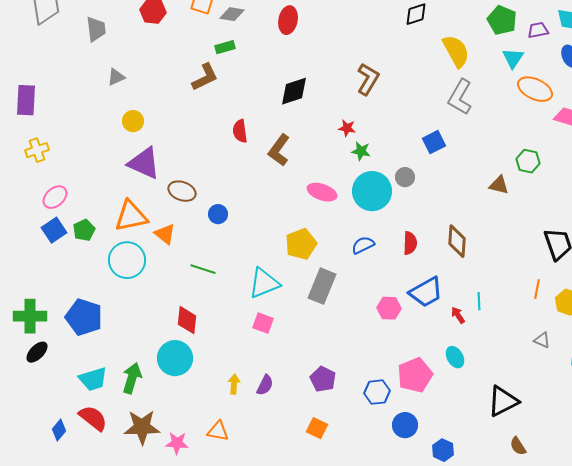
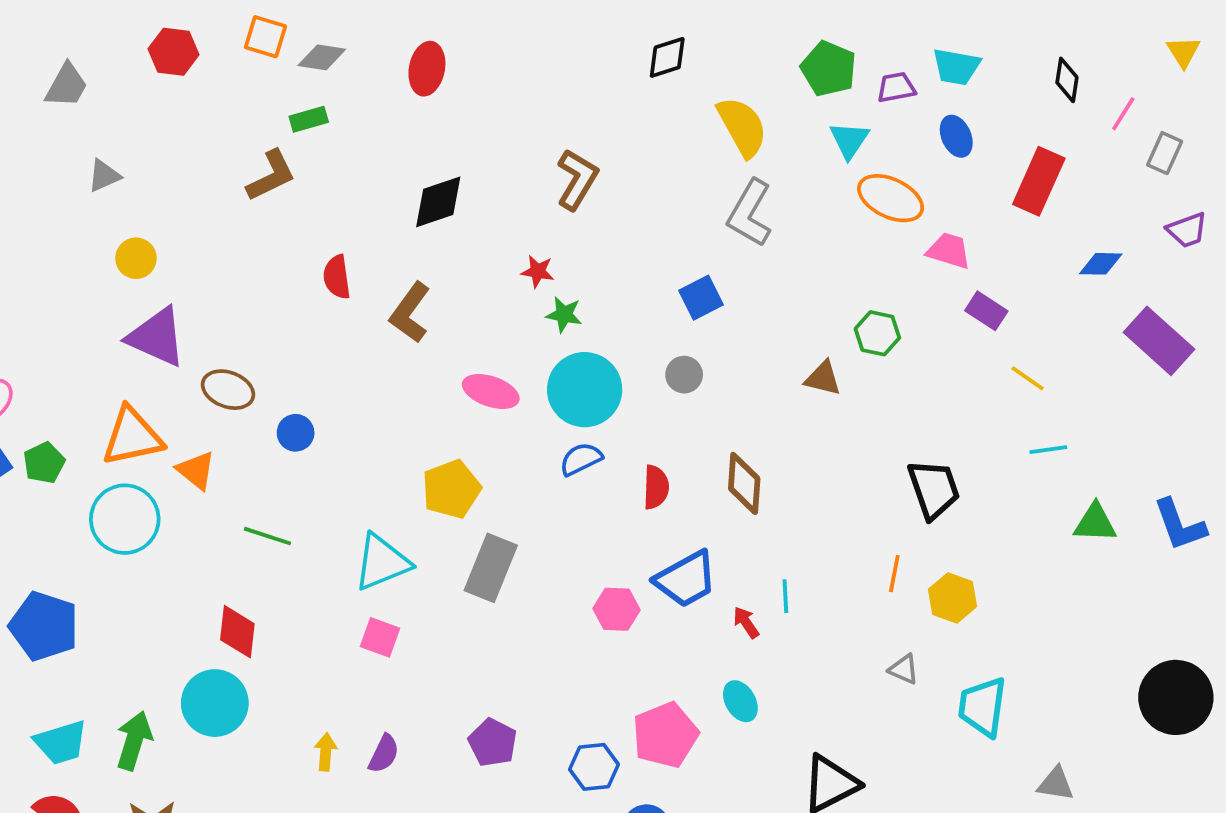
gray trapezoid: (96, 29) -> (67, 86), turned 36
gray circle: (405, 177) -> (684, 375), moved
blue semicircle: (363, 245) -> (581, 459), moved

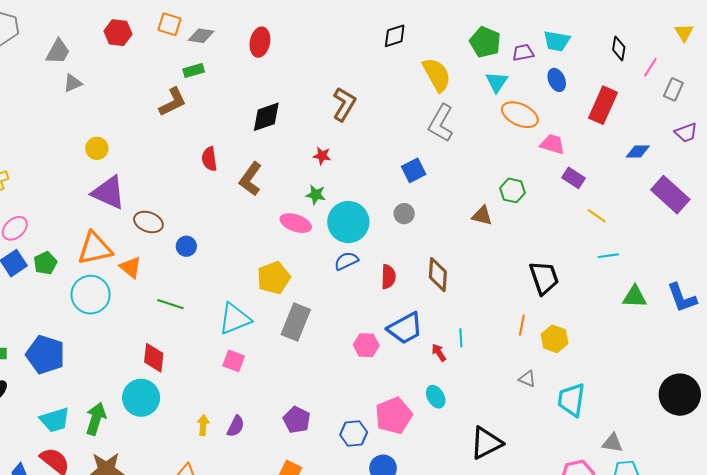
gray triangle: (104, 176) -> (73, 83), moved
green star: (564, 315) -> (316, 195), moved

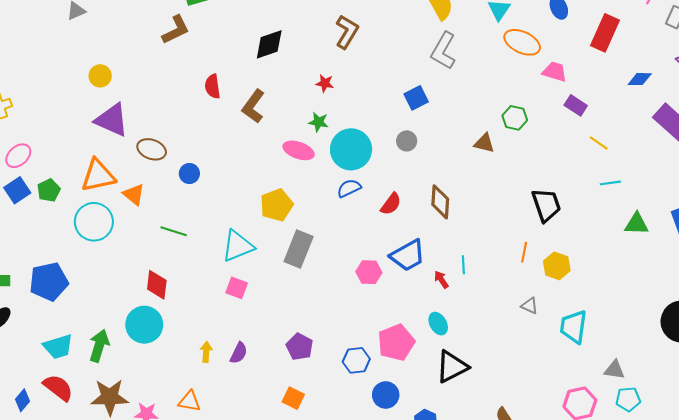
red semicircle: (388, 277) -> (391, 204), turned 35
blue pentagon: (45, 355) -> (49, 282), turned -30
black triangle: (486, 443) -> (452, 367), moved

